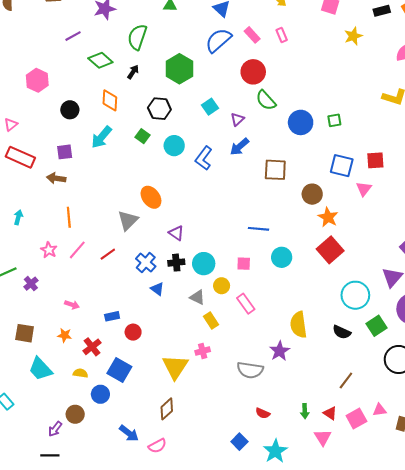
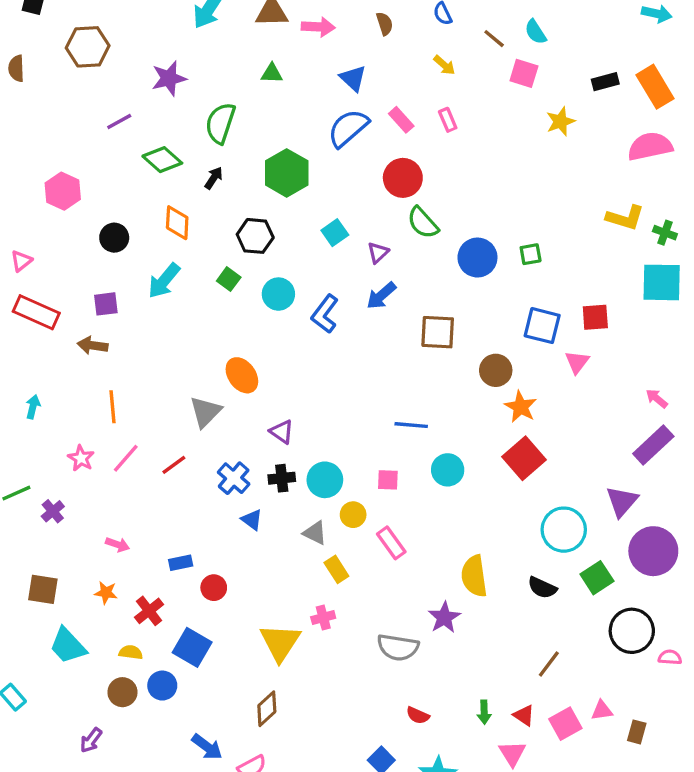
brown circle: (75, 414) -> (122, 692), moved

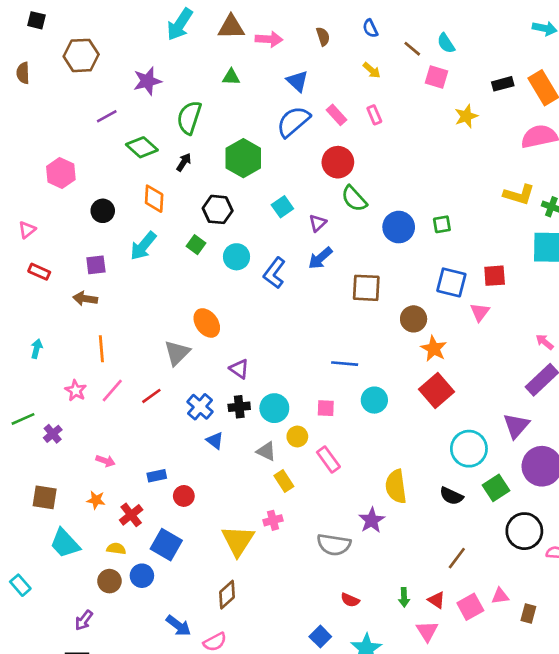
red rectangle: (36, 312) -> (39, 272), size x0.6

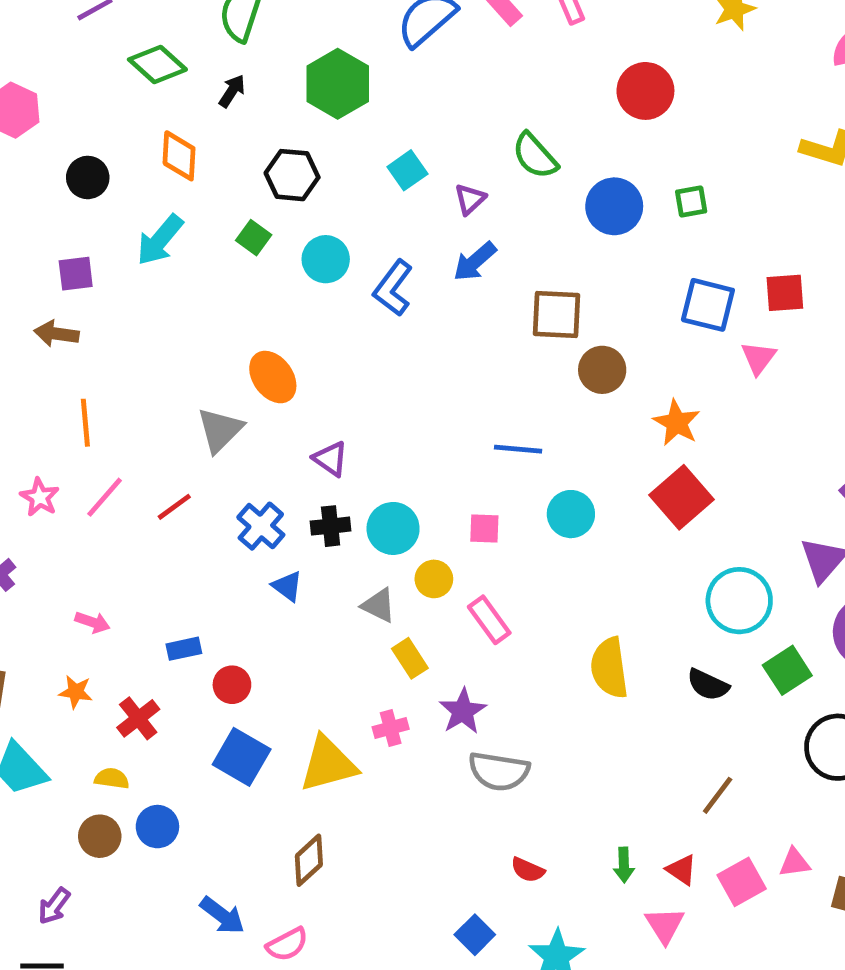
red circle: (338, 162) -> (645, 91), moved
brown circle: (414, 319) -> (602, 370), moved
purple star: (372, 520) -> (463, 711), moved
yellow triangle: (238, 541) -> (328, 764), turned 42
blue square: (166, 545) -> (242, 757), moved

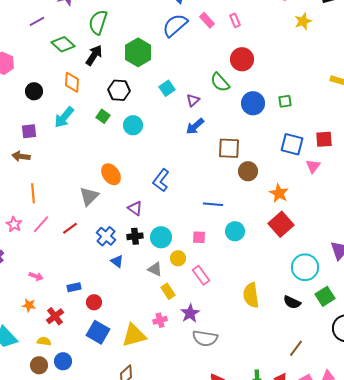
black arrow: (232, 91) -> (94, 55), size x1.5
red circle: (645, 91) -> (242, 59), moved
blue L-shape: (393, 288) -> (161, 180), moved

